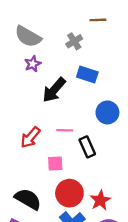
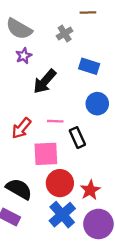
blue rectangle: (87, 75) -> (89, 66), moved
pink square: (55, 163) -> (46, 154), size x1.6

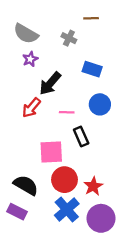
gray cross: (65, 34) -> (69, 38), turned -32
pink line: (55, 121) -> (67, 112), moved
red arrow: (21, 128) -> (31, 108), moved

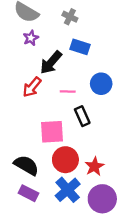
blue rectangle: (92, 69) -> (80, 47), moved
purple rectangle: (17, 212) -> (29, 193), moved

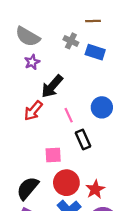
blue rectangle: (80, 47) -> (95, 52), moved
pink line: (68, 92) -> (69, 115), turned 64
pink square: (52, 132) -> (53, 155), size x0.7
black semicircle: (26, 165) -> (28, 188), turned -80

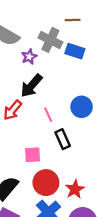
gray cross: (71, 41) -> (50, 40), size x1.5
purple star: (32, 62) -> (29, 57), moved

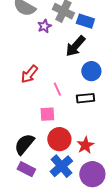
black arrow: (31, 86) -> (75, 46), moved
pink line: (48, 115) -> (57, 89), moved
black rectangle: (63, 139) -> (85, 98), moved, turned -72

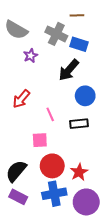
purple star: (44, 26) -> (31, 56), moved
blue cross: (61, 166) -> (54, 194), turned 30

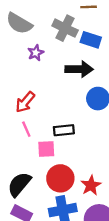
black arrow: (69, 70) -> (79, 69), turned -130
pink line: (50, 114) -> (26, 129), moved
black rectangle: (79, 124) -> (64, 130), moved

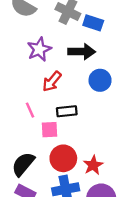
purple star: (36, 53) -> (39, 49), moved, size x1.5
red arrow: (25, 102) -> (52, 81), moved

